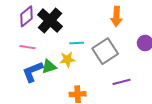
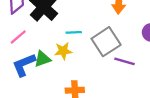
pink line: (28, 47) -> (18, 37), turned -49
purple line: (122, 82) -> (125, 61), moved, turned 30

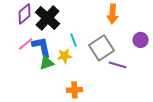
cyan line: (74, 32) -> (74, 40), turned 72
blue L-shape: (24, 65) -> (42, 47), moved, turned 100

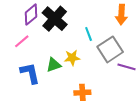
cyan line: (74, 40) -> (89, 34), moved
pink line: (26, 44) -> (22, 41), moved
blue L-shape: (42, 47) -> (30, 73), moved

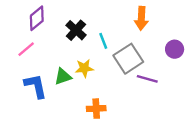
black cross: (55, 19) -> (76, 30), moved, size x0.7

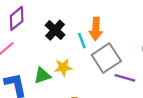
orange arrow: (141, 18) -> (96, 29), moved

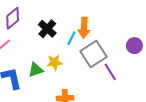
cyan line: (82, 41) -> (71, 38), turned 48
purple line: (125, 78) -> (110, 72), turned 42

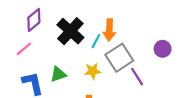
black cross: (47, 29) -> (70, 31), size x1.4
yellow star: (55, 62) -> (93, 71), moved

